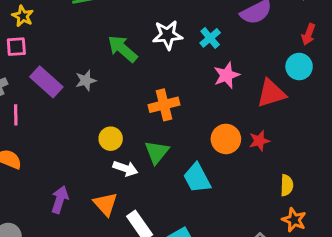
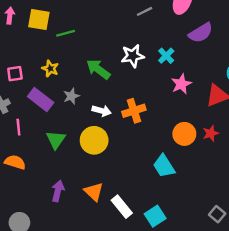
yellow star: (23, 16) -> (50, 69), moved
yellow circle: (111, 139) -> (94, 140), size x1.5
green triangle: (157, 152) -> (56, 140), moved
white arrow: (125, 168) -> (102, 111), moved

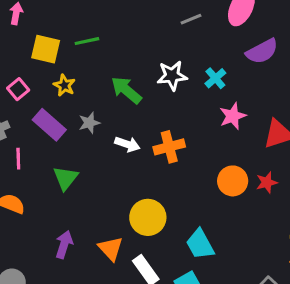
yellow square: (39, 20) -> (46, 49), moved
pink square: (15, 74) -> (18, 89), turned -35
yellow circle: (94, 140) -> (148, 217), moved
cyan trapezoid: (164, 166) -> (200, 244), moved

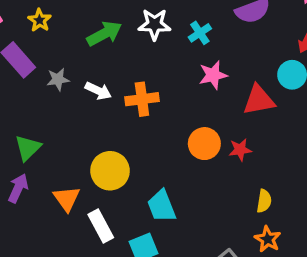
green arrow: (126, 90) -> (104, 34), turned 104
gray star: (89, 123) -> (58, 79), moved
green triangle: (66, 178) -> (28, 148), moved

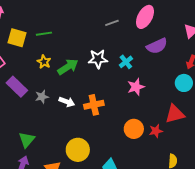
yellow star: (40, 20) -> (44, 62), moved
red triangle: (259, 100) -> (175, 114), moved

